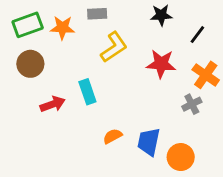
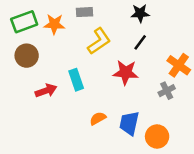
black line: (197, 35) -> (140, 42), moved
red star: (161, 64) -> (126, 72), moved

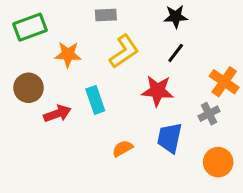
orange star: (54, 24) -> (68, 54), moved
brown circle: (27, 56) -> (29, 88), moved
blue trapezoid: (129, 123) -> (170, 138), moved
orange circle: (157, 137) -> (218, 162), moved

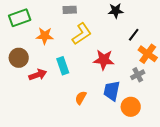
black line: (176, 53) -> (134, 35), moved
orange semicircle: (123, 148) -> (81, 98), turned -32
orange circle: (218, 162) -> (131, 107), moved

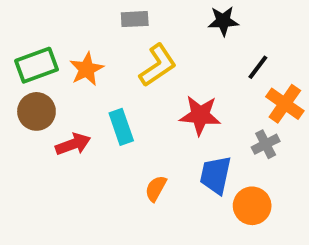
green rectangle: (20, 18) -> (36, 65), moved
orange star: (45, 36) -> (87, 69), turned -30

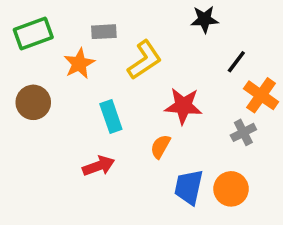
gray rectangle: (135, 19) -> (104, 32), moved
green rectangle: (36, 65) -> (33, 34), moved
red arrow: (73, 144) -> (99, 166), moved
blue trapezoid: (216, 175) -> (189, 187), moved
orange semicircle: (156, 188) -> (160, 147), moved

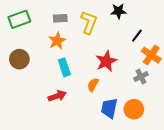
yellow L-shape: (145, 60) -> (89, 22), moved, turned -35
orange star: (79, 64) -> (57, 41), moved
red star: (183, 106) -> (106, 61), turned -30

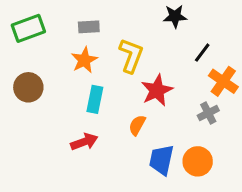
yellow L-shape: (89, 22) -> (131, 56), moved
cyan rectangle: (64, 67) -> (95, 99), turned 30

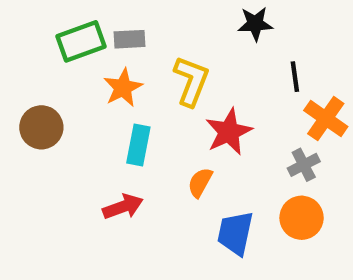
green rectangle: (28, 28) -> (81, 41), moved
black line: (202, 53) -> (295, 77), turned -45
orange circle: (198, 161) -> (302, 218), moved

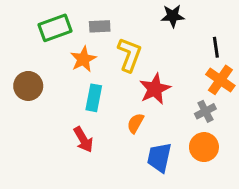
gray rectangle: (130, 39) -> (100, 26), moved
black line: (295, 77) -> (216, 47), moved
red arrow: (123, 207) -> (83, 140), turned 80

